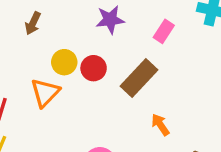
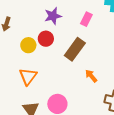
red circle: (94, 68) -> (46, 39), moved
orange triangle: (45, 93) -> (28, 76), moved

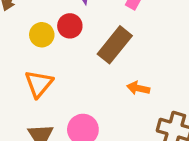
orange arrow: (91, 76) -> (138, 88), turned -40

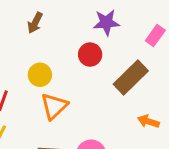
yellow circle: (42, 35) -> (40, 75), moved

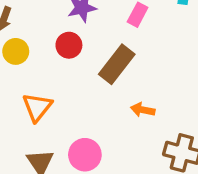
yellow circle: (40, 75) -> (16, 51), moved

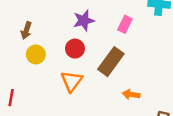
orange triangle: (37, 107) -> (72, 81), moved

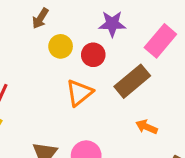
pink rectangle: (125, 24) -> (160, 41), size x1.5
yellow circle: (36, 54) -> (61, 46), moved

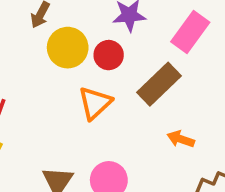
yellow circle: (61, 46) -> (68, 48), size x1.4

